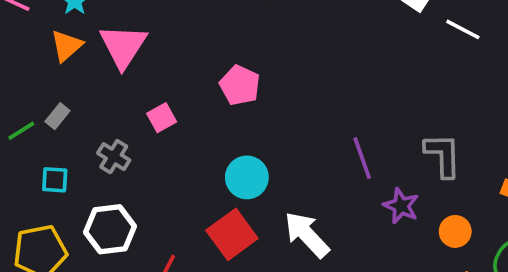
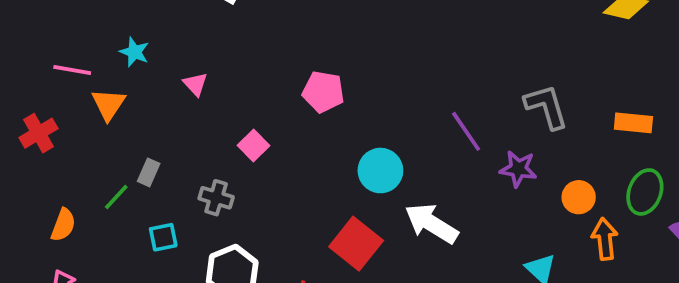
orange triangle: (67, 46) -> (109, 104), moved
pink triangle: (123, 46) -> (195, 84), size x0.5
cyan circle: (247, 177) -> (380, 171), moved
orange circle: (455, 231) -> (579, 197), moved

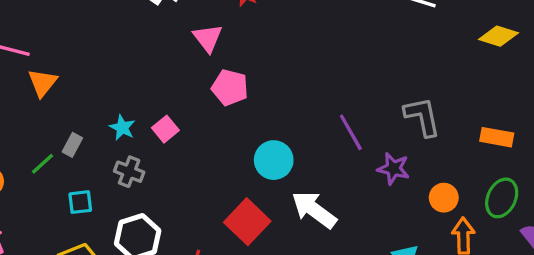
cyan star: (134, 52) -> (122, 128), moved
pink triangle: (195, 84) -> (208, 38), moved, size x1.4

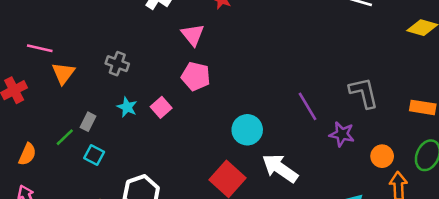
pink pentagon: (230, 88) -> (196, 76), moved
gray cross: (129, 172) -> (117, 64), moved
cyan square: (80, 202) -> (94, 155), moved, turned 36

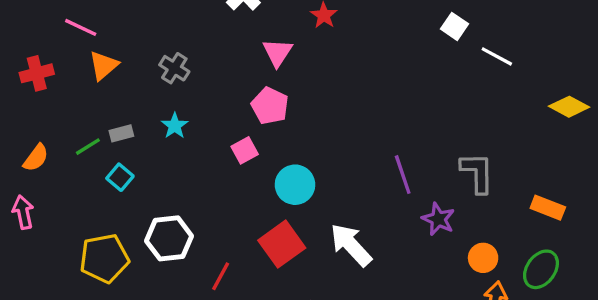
pink square: (161, 107) -> (245, 150), moved
gray rectangle: (88, 122) -> (121, 133), turned 36
cyan circle: (247, 130) -> (295, 185), moved

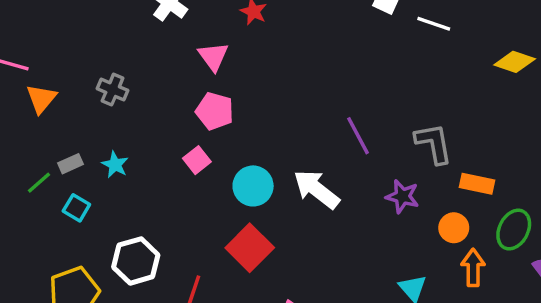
cyan star: (175, 126) -> (115, 165), moved
purple line: (403, 175) -> (358, 136), moved
orange rectangle: (548, 208) -> (477, 184), moved
white arrow: (351, 245) -> (316, 189), moved

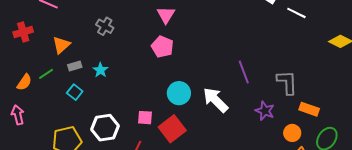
orange triangle: (41, 99) -> (61, 45), moved
pink square: (197, 160) -> (145, 118), moved, turned 35
green line: (39, 183) -> (46, 74), moved

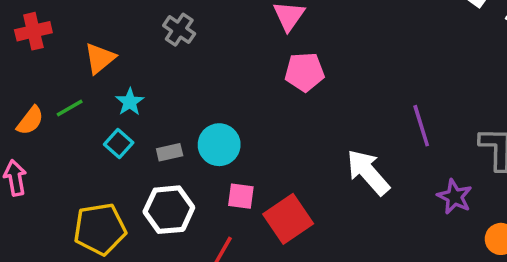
pink pentagon: (162, 47) -> (305, 72), moved, turned -30
gray rectangle: (75, 66) -> (170, 152), moved
cyan star: (100, 70) -> (130, 102), moved
cyan circle: (179, 93) -> (219, 145), moved

